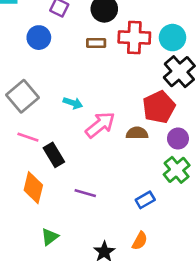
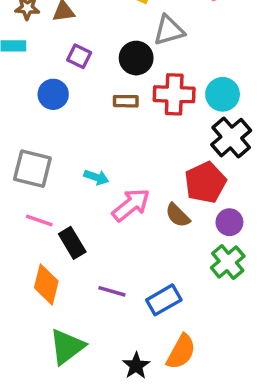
gray square: (22, 96) -> (32, 169), turned -36
brown semicircle: (137, 133) -> (178, 215), turned -135
blue rectangle: (145, 200) -> (164, 300), moved, size x1.4
green triangle: (50, 237) -> (67, 347), size x1.6
orange semicircle: (140, 241) -> (181, 352), size x1.5

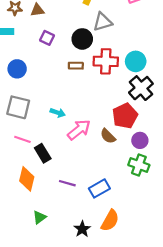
blue circle: (53, 94) -> (17, 69), moved
green cross: (228, 262) -> (139, 165), turned -30
green triangle: (67, 347) -> (40, 217), size x0.6

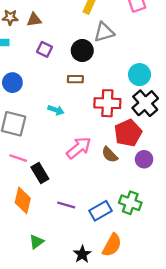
red cross: (106, 61) -> (107, 103), moved
cyan arrow: (58, 113) -> (56, 110), moved
green cross: (139, 165) -> (130, 203), moved

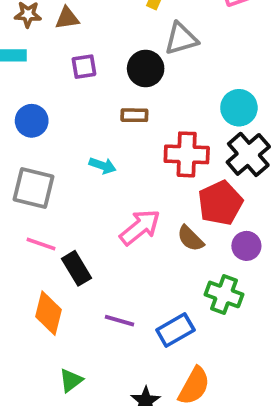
purple square: (44, 49) -> (84, 67), turned -35
green cross: (130, 203) -> (224, 294), moved

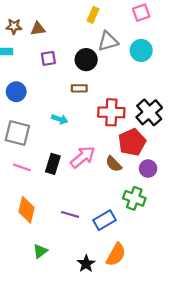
cyan circle: (239, 108) -> (141, 50), moved
black rectangle: (76, 268) -> (53, 164), moved, turned 48

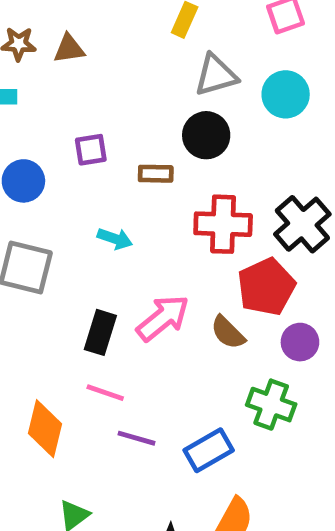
purple square: (48, 58) -> (91, 150), moved
black circle: (86, 60) -> (206, 135), moved
pink line: (22, 167) -> (105, 393), moved

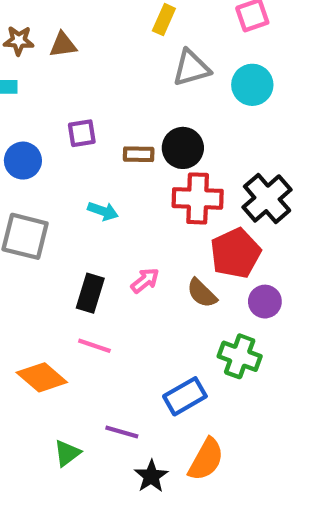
black circle: (206, 135) -> (183, 148), moved
pink arrow: (163, 318) -> (145, 281), size x0.6
orange diamond: (45, 429) -> (42, 377), turned -63
purple line: (136, 438) -> (122, 432), moved

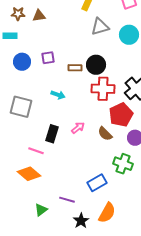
blue circle: (23, 161) -> (22, 62), moved
pink line: (94, 346) -> (36, 151), moved

